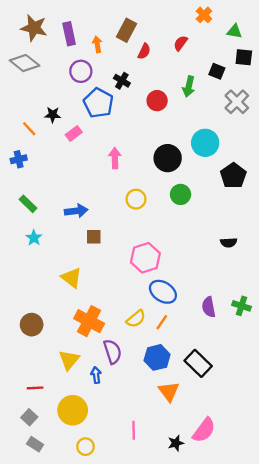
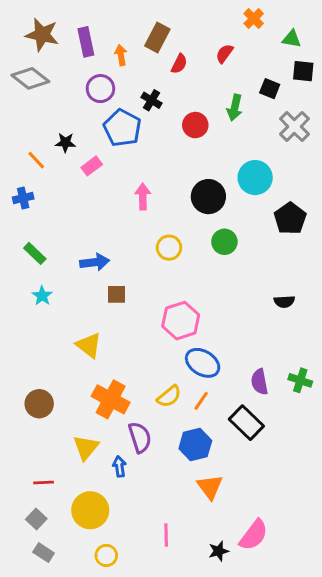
black rectangle: (198, 363) -> (246, 423), moved

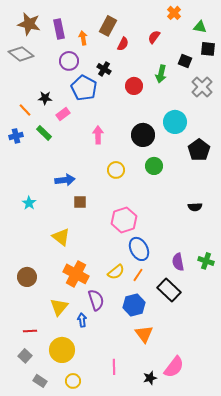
green rectangle: (35, 253) -> (44, 133), moved
blue ellipse: (203, 363) -> (139, 249), turned 30
gray rectangle: (44, 553) -> (40, 381), moved

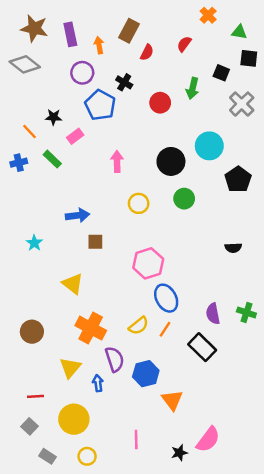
blue hexagon: (134, 305) -> (146, 374), moved

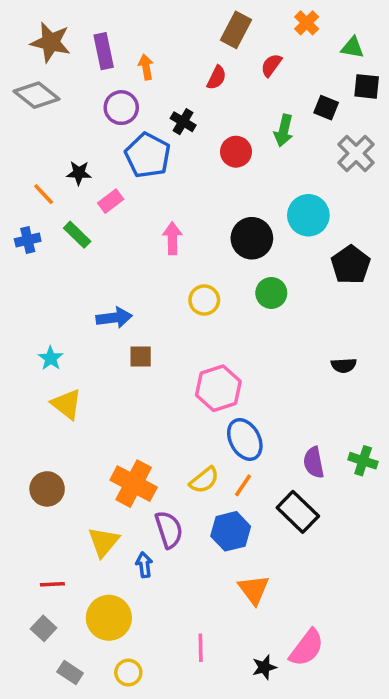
brown rectangle: (129, 31) -> (236, 30), moved
yellow triangle: (73, 284) -> (67, 404), moved
blue hexagon: (146, 374) -> (231, 531), moved

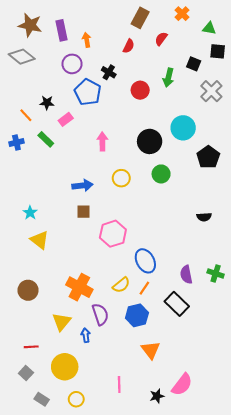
blue arrow: (114, 318) -> (82, 185), moved
pink hexagon: (218, 388) -> (113, 234), moved

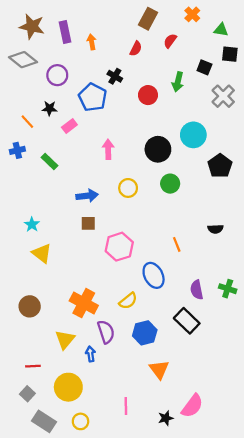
purple circle: (72, 64) -> (57, 75), moved
green rectangle: (46, 139) -> (50, 161), moved
orange line: (144, 288) -> (177, 244), moved, turned -56
gray rectangle: (42, 399) -> (44, 421), size x1.5

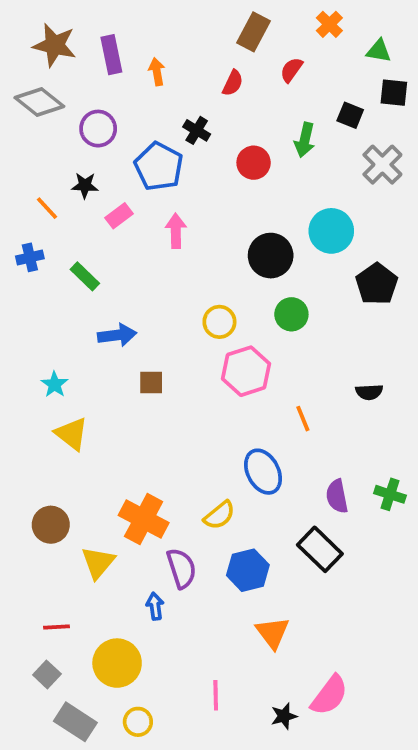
pink arrow: (108, 149) -> (176, 231), moved
blue arrow: (87, 196) -> (117, 335), moved
pink hexagon: (119, 247) -> (246, 371), moved
yellow triangle: (65, 340) -> (98, 563), moved

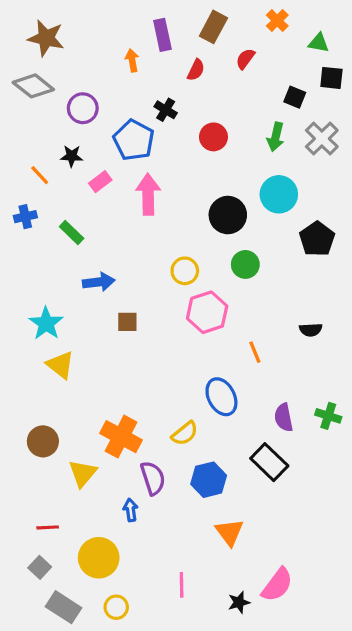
purple rectangle: (111, 55) -> (162, 35), moved
green arrow: (305, 140) -> (276, 137), moved
pink arrow: (176, 231) -> (148, 194), size x1.4
cyan star: (55, 384) -> (46, 323), size x1.5

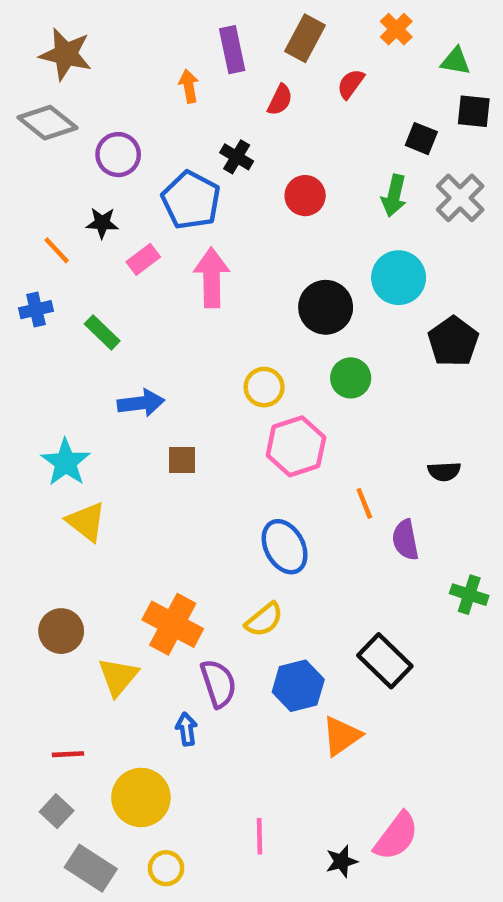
blue ellipse: (221, 397) -> (285, 547), moved
purple semicircle: (284, 417) -> (405, 540), moved
orange triangle: (229, 532) -> (342, 736), moved, turned 32

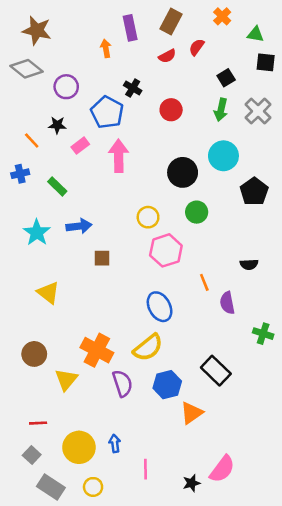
red semicircle: (280, 100) -> (167, 56), moved, turned 36
black square: (421, 139) -> (226, 78), moved, turned 36
cyan star: (66, 462) -> (37, 233), moved
yellow semicircle: (264, 620) -> (148, 348), size x1.4
blue arrow: (187, 729) -> (115, 443), moved

